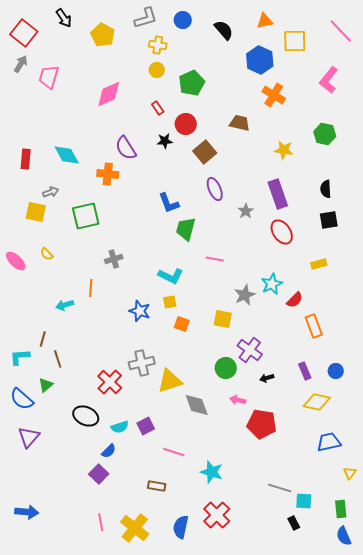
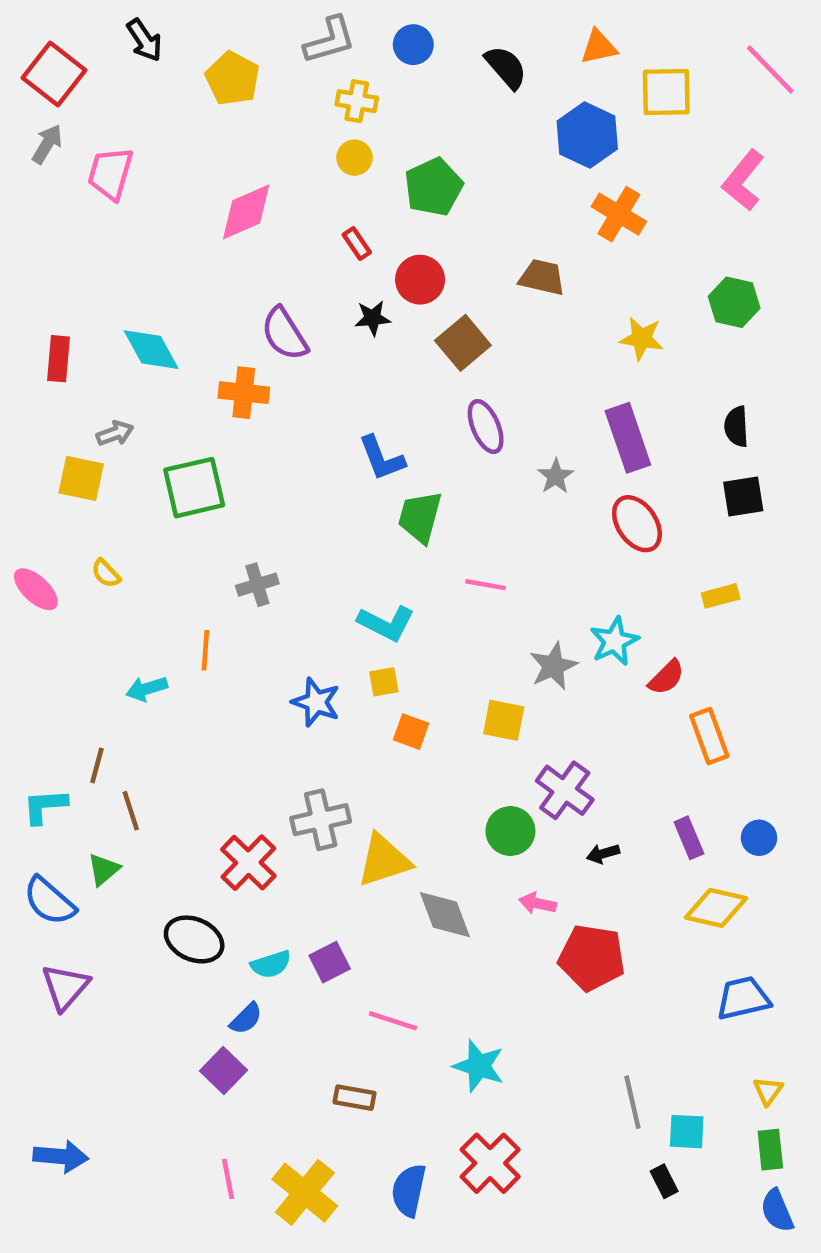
yellow triangle: (350, 473) -> (768, 1091), moved
gray line: (280, 488) -> (632, 1102), turned 60

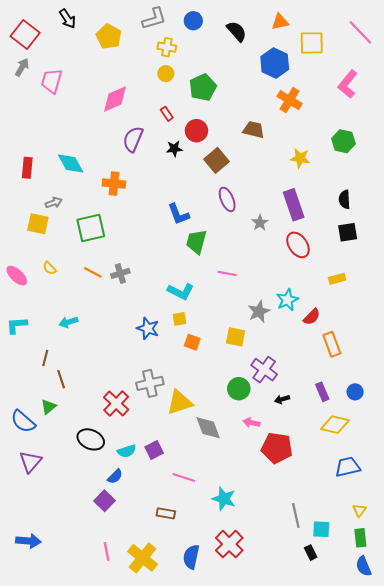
purple semicircle: (284, 334) -> (133, 139), moved, turned 55
orange line: (205, 650) -> (93, 272), moved, turned -66
cyan L-shape: (45, 806) -> (17, 325), moved

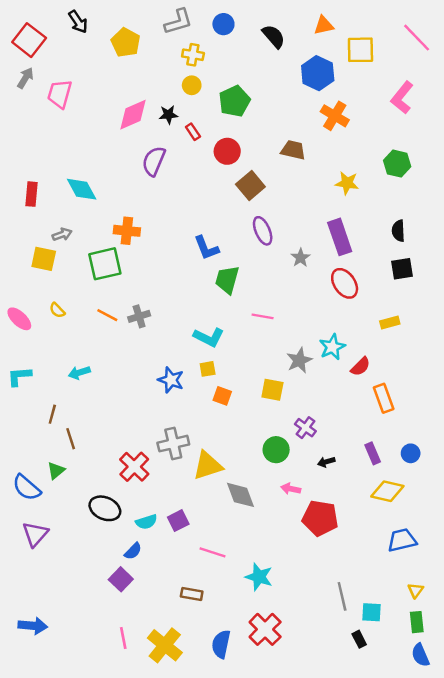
black star: (174, 149) -> (168, 115), moved
orange cross: (114, 184) -> (127, 231), moved
purple cross: (264, 370) -> (305, 428), size x0.7

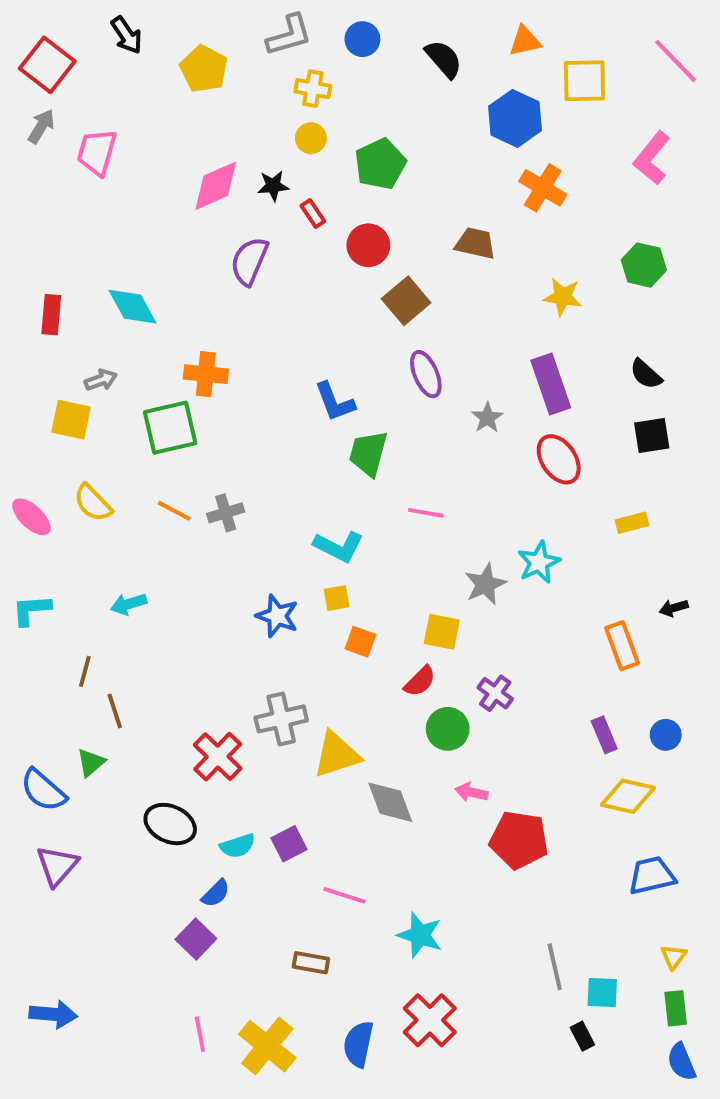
black semicircle: (398, 231) -> (646, 374), turned -45
yellow semicircle: (57, 310) -> (93, 503), size x1.5
red semicircle: (360, 367) -> (420, 681), moved
black arrow: (326, 462) -> (674, 608), moved

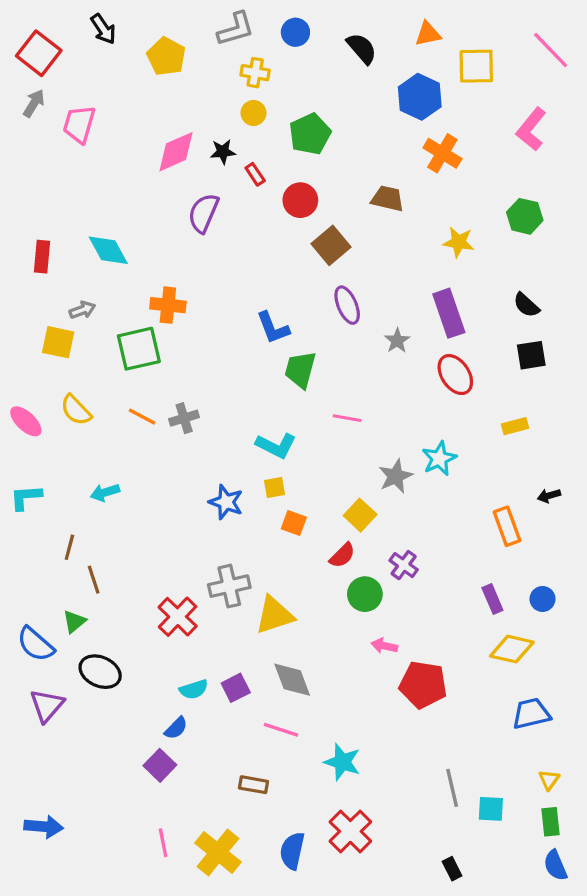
yellow square: (442, 632) -> (360, 515), turned 32
gray diamond: (390, 802) -> (292, 680), moved
black ellipse: (170, 824) -> (100, 672), moved
black rectangle: (582, 1036) -> (452, 869), moved

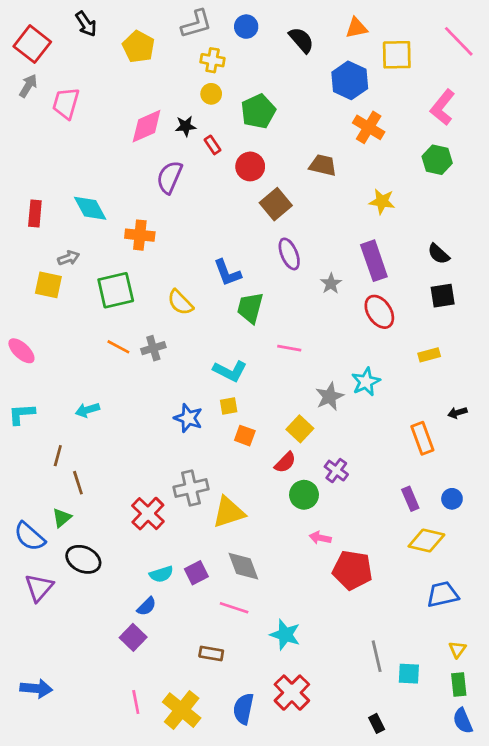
green hexagon: (525, 216) -> (437, 160), moved
orange cross: (168, 305) -> (140, 235), moved
yellow semicircle: (76, 410) -> (180, 302), moved

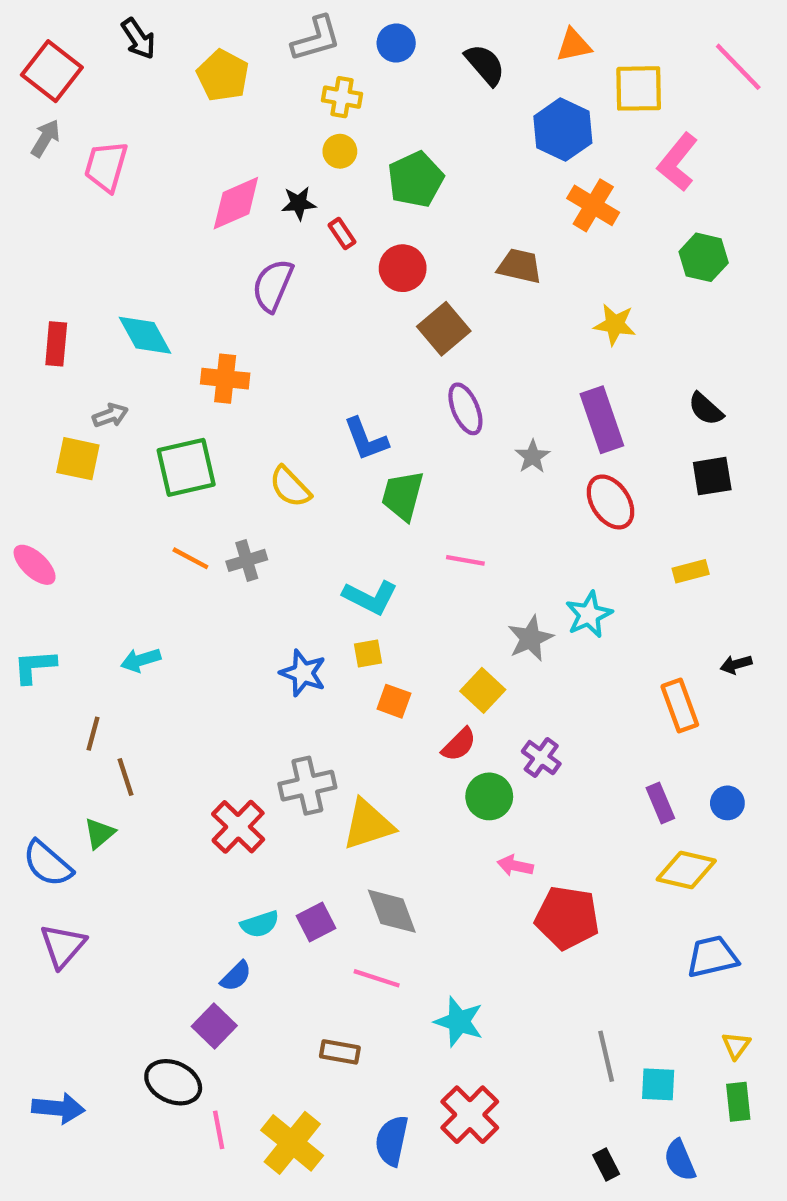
pink L-shape: (443, 107) -> (678, 162), moved
black ellipse: (83, 559) -> (173, 1082), moved
blue semicircle: (463, 721) -> (680, 1160), moved

